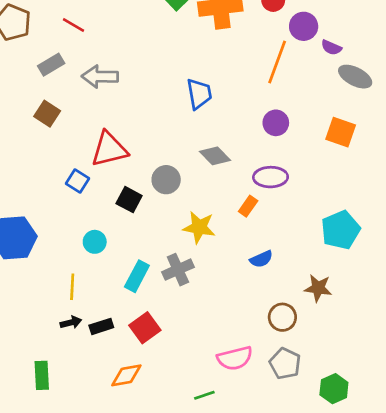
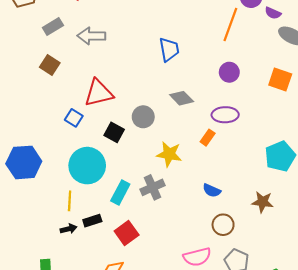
cyan circle: (95, 242) -> (87, 166), size x2.0
blue semicircle: (261, 259) -> (212, 190), moved, turned 48
brown circle: (282, 317) -> (223, 225), moved
black rectangle: (101, 326) -> (92, 221), moved

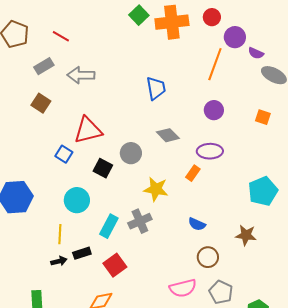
orange square: (280, 79) -> (263, 117), size x0.7
cyan circle: (87, 166) -> (77, 200), size x0.7

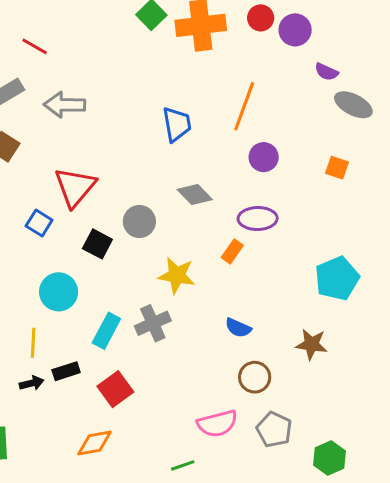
purple circle: (235, 37) -> (295, 30), moved
orange line: (215, 64) -> (244, 106), moved
red triangle: (88, 130) -> (75, 187), turned -36

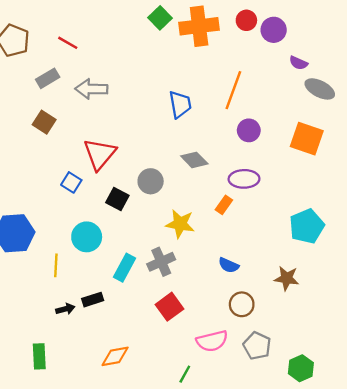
orange square: (337, 168) -> (307, 139), size x1.8
yellow line: (33, 343) -> (56, 265), moved
red square: (115, 389) -> (169, 307), moved
green line: (183, 465) -> (185, 374), turned -42

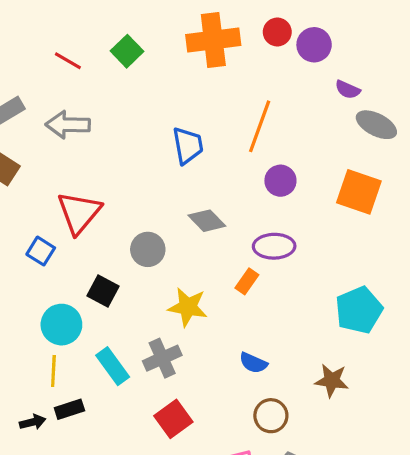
green square: (160, 18) -> (127, 51), moved
red line: (68, 43) -> (68, 61), moved
black square: (117, 199) -> (103, 291), moved
yellow line: (56, 265) -> (53, 371), moved
cyan rectangle: (125, 268) -> (113, 366), turned -64

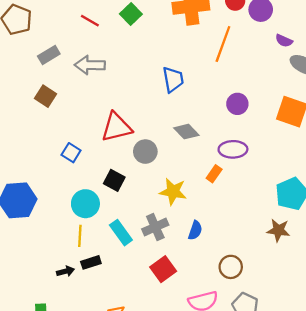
orange line: (260, 126) -> (223, 44), moved
red triangle: (79, 213) -> (116, 127), moved, turned 36
blue semicircle: (253, 363) -> (195, 230), moved, turned -96
brown star: (332, 381) -> (278, 230), moved

